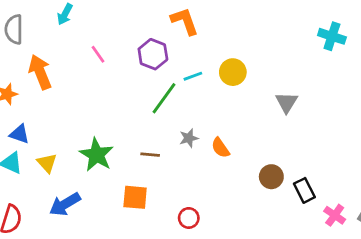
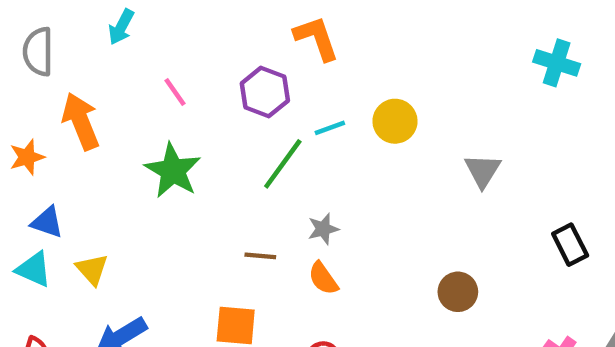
orange semicircle: (220, 148) -> (323, 278), moved
green star: (97, 155) -> (173, 171), moved
black rectangle: (304, 190) -> (570, 245), moved

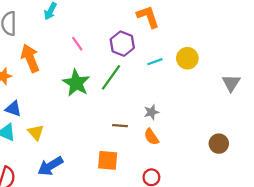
green line: (283, 164) -> (111, 77), moved

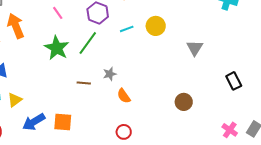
gray star: (151, 112) -> (110, 74), moved
brown line: (120, 126) -> (84, 83), moved
yellow triangle: (36, 132) -> (15, 100), moved, turned 35
orange square: (108, 160) -> (63, 122), moved

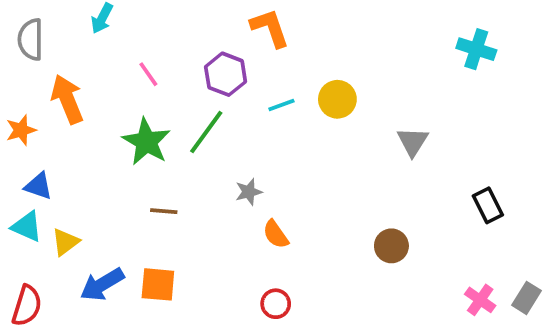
brown line: (84, 83) -> (164, 211), moved

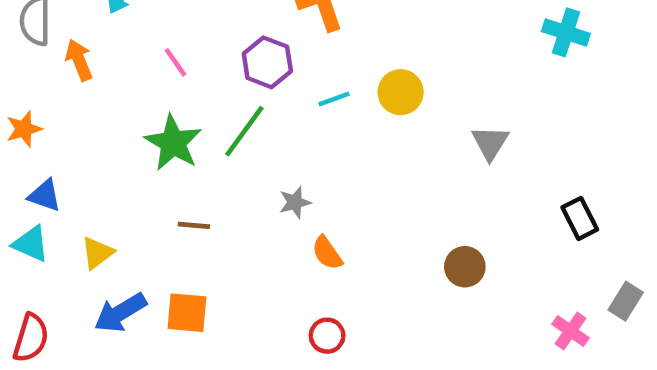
orange arrow: (67, 99) -> (79, 60), moved, size x0.7
yellow triangle: (65, 242) -> (97, 253), moved
gray rectangle: (526, 298) -> (626, 301), moved

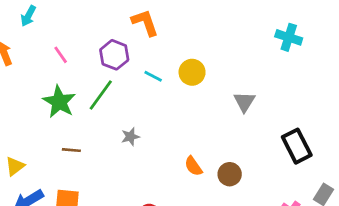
cyan line: (334, 99) -> (153, 76), turned 48
black rectangle: (580, 218) -> (297, 146), size x1.4
orange semicircle: (327, 253) -> (193, 166), moved

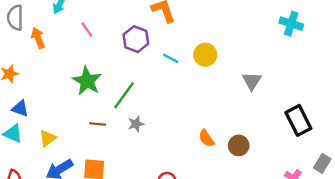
pink line: (61, 55) -> (87, 30), moved
green line: (101, 95) -> (124, 95), moved
gray star: (130, 137) -> (136, 124), moved

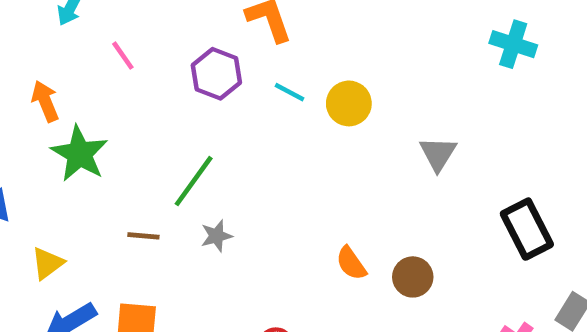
orange arrow: (38, 38) -> (45, 101), moved
cyan line: (171, 58) -> (289, 92), moved
green star: (87, 81) -> (79, 154), moved

